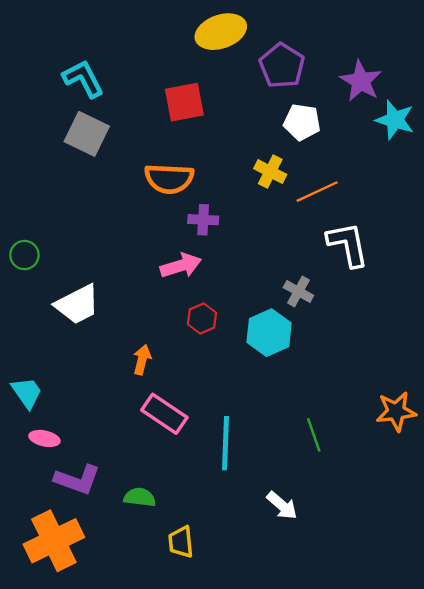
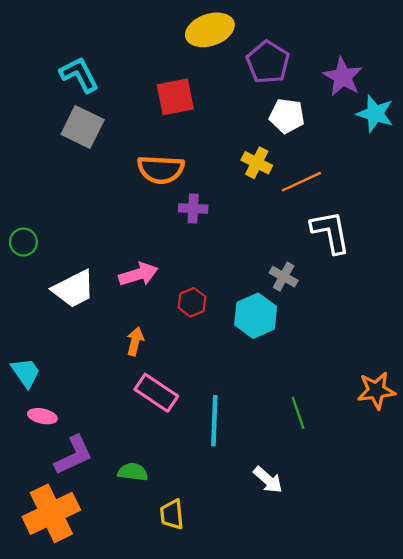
pink arrow: (181, 266) -> (138, 274), moved
purple L-shape: (77, 480) -> (74, 455), turned -45

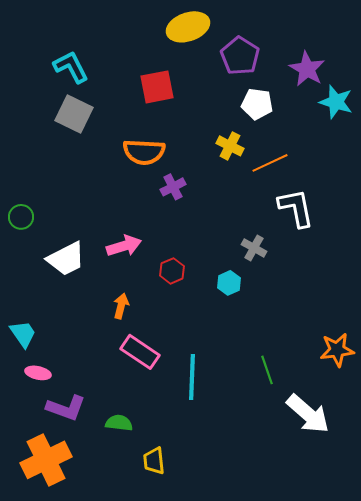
purple cross: (193, 209) -> (173, 187), turned -30
cyan hexagon: (256, 316) -> (229, 283), size x0.6
purple L-shape: (74, 455) -> (66, 408), turned 45
white arrow: (268, 480) -> (308, 414), moved, size x1.6

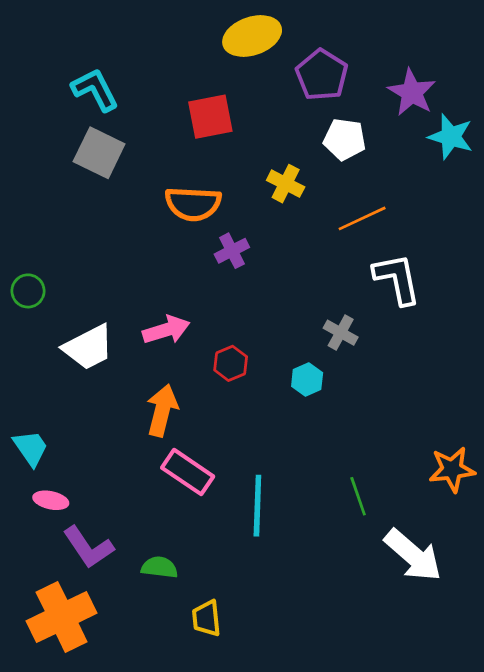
yellow cross: (230, 146) -> (286, 184), moved
orange arrow: (121, 306) -> (162, 410), size x1.5
purple L-shape: (66, 408) -> (88, 547), turned 36

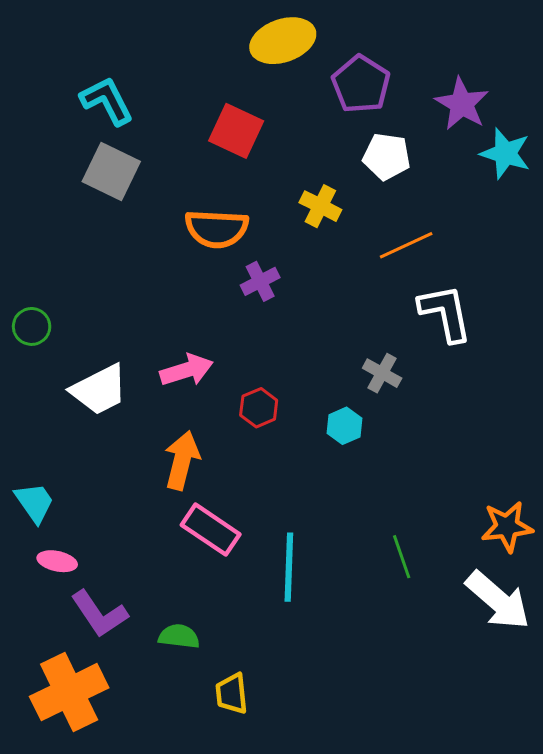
red square: (210, 117) -> (236, 131), turned 36
white arrow: (413, 555) -> (498, 600), moved

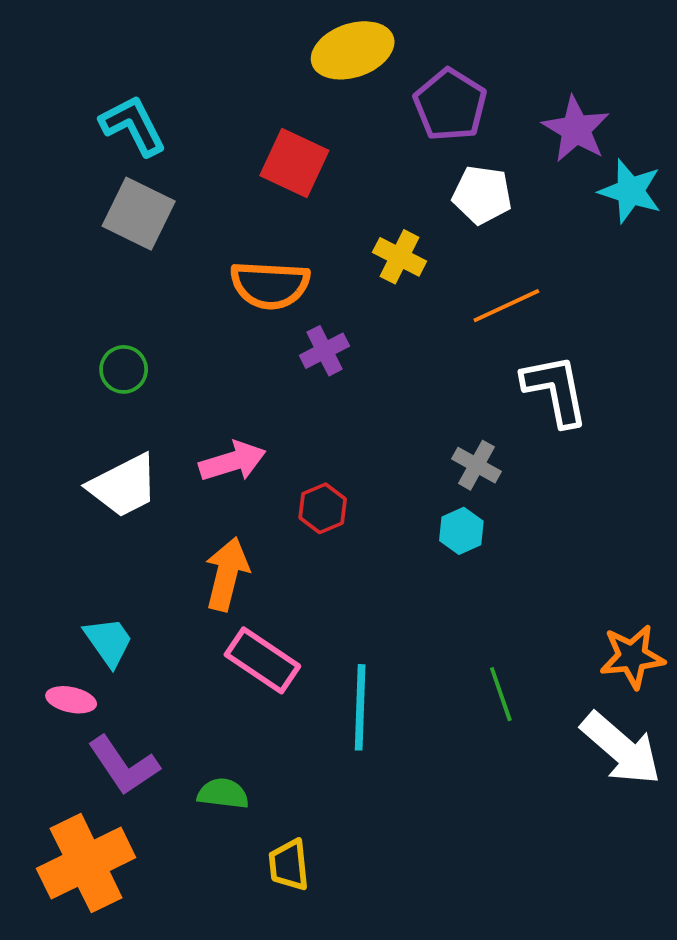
green circle: (32, 326) -> (124, 369), moved
cyan hexagon: (344, 426) -> (461, 531), moved
cyan trapezoid: (35, 503) -> (109, 642), moved

